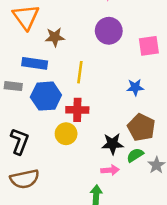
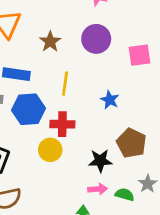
brown star: (55, 37) -> (50, 42), moved, turned -30
blue star: (135, 87) -> (110, 100), moved, turned 30
green semicircle: (135, 155) -> (125, 195), moved, turned 48

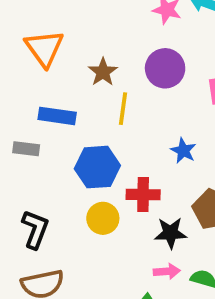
yellow line: (65, 84) -> (123, 109), moved
blue hexagon: (29, 109) -> (97, 167), moved
red cross: (62, 124) -> (143, 195), moved

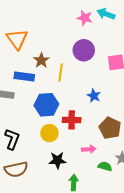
brown star: (103, 72) -> (41, 60), moved
black star: (171, 233) -> (57, 160), moved
pink arrow: (167, 271) -> (89, 149), moved

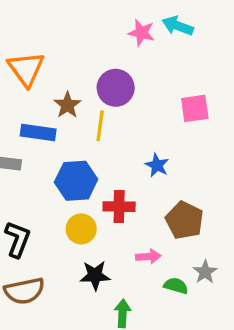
purple circle: (84, 50) -> (116, 88), moved

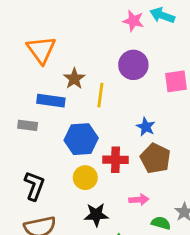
purple circle: (116, 88) -> (133, 65), moved
brown pentagon: (184, 220) -> (155, 158), moved

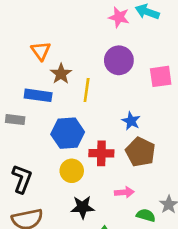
orange triangle: (41, 50) -> (41, 51), moved, size x0.7

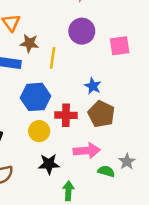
brown star: (61, 74) -> (29, 43), turned -30
pink arrow: (124, 192) -> (87, 151), size x1.5

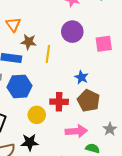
blue hexagon: (35, 97) -> (19, 86), moved
gray star: (127, 162) -> (110, 129), moved
black star: (49, 164) -> (30, 142), moved

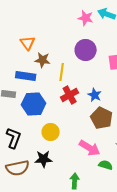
red cross: (59, 102) -> (70, 95), moved, turned -30
pink arrow: (76, 131) -> (90, 148), turned 35

